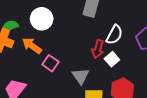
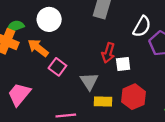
white semicircle: (114, 35) -> (142, 27), moved
white square: (112, 59) -> (123, 64), turned 32

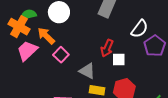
gray triangle: (89, 81) -> (87, 71), turned -36
pink trapezoid: (19, 94) -> (27, 51), moved

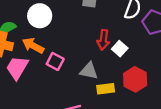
white square: (119, 60) -> (120, 49), turned -32

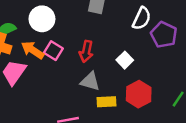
red arrow: (103, 40) -> (86, 51), moved
pink square: (55, 61) -> (53, 51), moved

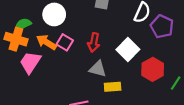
white square: (125, 60) -> (128, 50), size x1.5
red hexagon: (139, 94) -> (153, 69), moved

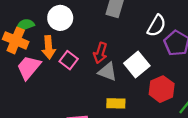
orange arrow: (46, 42) -> (49, 47), turned -132
pink square: (65, 42) -> (69, 60), moved
gray triangle: (98, 69) -> (107, 72), moved

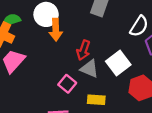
orange arrow: (49, 47) -> (56, 30), moved
pink square: (69, 60) -> (67, 84), moved

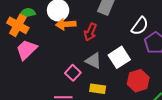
orange arrow: (56, 30) -> (66, 24), turned 84
red arrow: (83, 50) -> (90, 32), moved

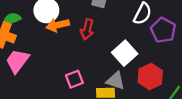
gray triangle: (93, 61) -> (115, 81), moved
pink square: (73, 73) -> (74, 79), turned 35

